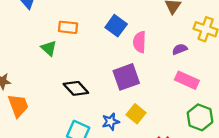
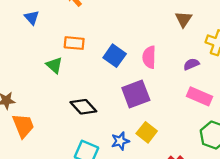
blue square: (116, 26) -> (115, 56), moved

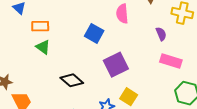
orange rectangle: (74, 43) -> (40, 26), moved
pink semicircle: (149, 57) -> (122, 14), moved
purple semicircle: (191, 64) -> (161, 34), turned 96

